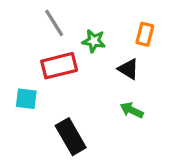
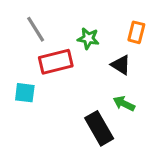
gray line: (54, 23) -> (36, 29), moved
black rectangle: (71, 137) -> (99, 128), moved

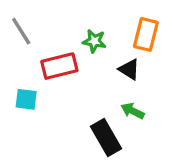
gray line: (36, 29) -> (21, 31), moved
orange rectangle: (136, 32) -> (146, 34), size x1.4

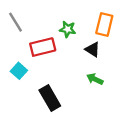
cyan square: (26, 99) -> (19, 71), turned 35
black rectangle: (106, 138) -> (50, 98), moved

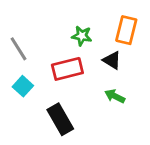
gray line: (15, 22) -> (19, 49), moved
red rectangle: (43, 47) -> (67, 69), moved

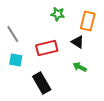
green star: (82, 36) -> (58, 14), moved
cyan square: (23, 86) -> (16, 60), turned -32

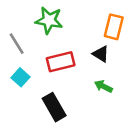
green star: (58, 14) -> (49, 20), moved, size x1.5
cyan square: (16, 60) -> (21, 77), turned 32

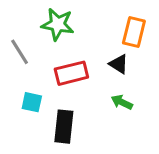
cyan square: (21, 77) -> (32, 102), moved, turned -30
black rectangle: (54, 107) -> (64, 127), turned 36

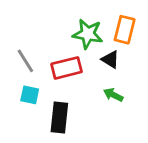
green star: (58, 24) -> (88, 34), moved
gray line: (20, 52) -> (25, 61), moved

